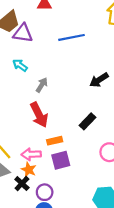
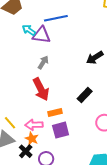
purple triangle: (23, 33) -> (41, 35), moved
blue line: (71, 37) -> (56, 18), moved
cyan arrow: (20, 65) -> (29, 30), moved

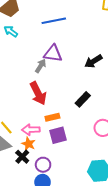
cyan arrow: (29, 30) -> (11, 31), moved
purple triangle: (41, 35) -> (53, 54), moved

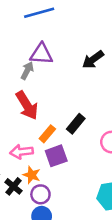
black rectangle: (83, 99) -> (76, 124), moved
orange rectangle: (52, 117) -> (47, 134), turned -32
orange star: (28, 144) -> (32, 175), moved

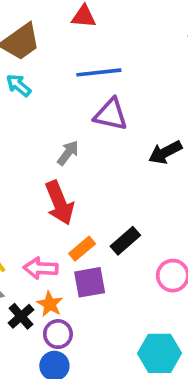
purple triangle: (41, 54) -> (111, 114), moved

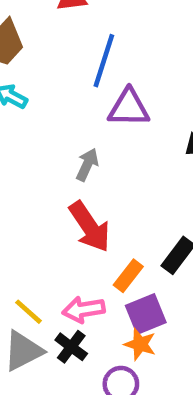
blue line: (99, 72) -> (104, 61), turned -54
orange star: (50, 304) -> (140, 344), moved
black cross: (21, 316) -> (71, 347), moved

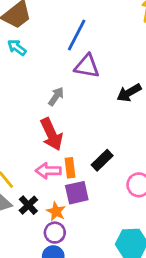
orange rectangle: (128, 276) -> (70, 168), turned -54
pink arrow: (84, 310) -> (48, 171), moved
orange star: (140, 344) -> (56, 211), moved

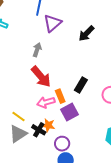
purple triangle: (87, 66) -> (52, 23), turned -36
orange star: (56, 211) -> (48, 125), moved

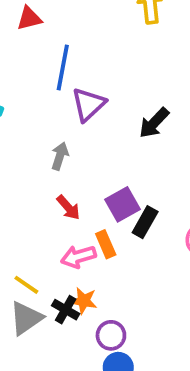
red arrow: (41, 77) -> (68, 207), size x0.6
purple square: (70, 112) -> (123, 204), moved

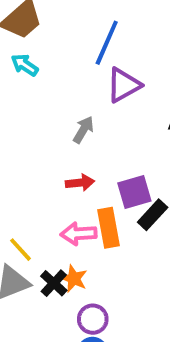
red arrow: (68, 207) -> (80, 183), turned -68
orange rectangle: (106, 244) -> (108, 228), size x1.4

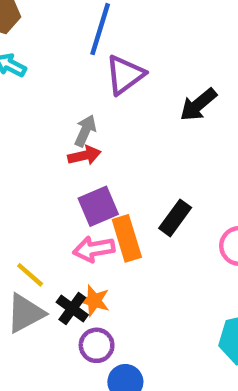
red arrow: (80, 183) -> (84, 155), moved
purple square: (134, 192) -> (98, 206), moved
purple circle: (93, 319) -> (97, 345), moved

